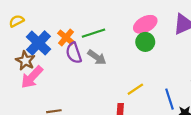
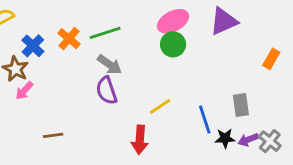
blue cross: (39, 43) -> (33, 46), size x0.7
purple semicircle: (74, 53) -> (107, 91), moved
pink arrow: (32, 77) -> (24, 91), size x0.6

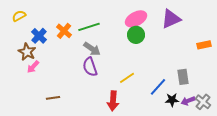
orange rectangle: (271, 59) -> (204, 45), turned 48
blue line: (205, 119) -> (158, 87), turned 60

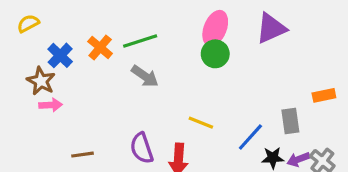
pink ellipse: (136, 19) -> (215, 28), turned -40
orange rectangle: (204, 45) -> (324, 95), moved
pink arrow: (33, 67) -> (51, 105), turned -136
purple semicircle: (90, 67) -> (142, 148), moved
yellow line: (127, 78) -> (201, 123), turned 56

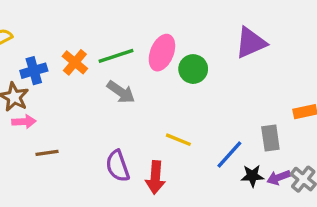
pink ellipse: (215, 28) -> (162, 53), moved
blue cross: (60, 55) -> (34, 71), turned 30
brown line: (83, 155) -> (47, 153), moved

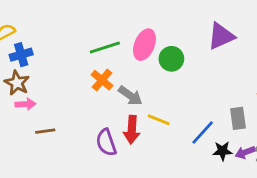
orange cross: (75, 62) -> (102, 80), moved
blue cross: (34, 71) -> (21, 55), moved
gray arrow: (121, 92) -> (130, 96), moved
red arrow: (155, 177) -> (132, 130), moved

